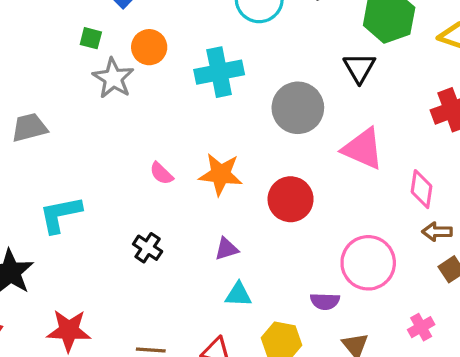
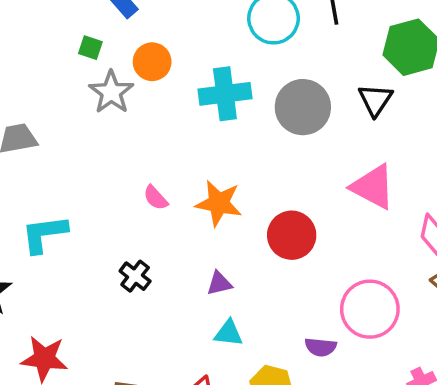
gray circle: (298, 108) -> (303, 107), moved

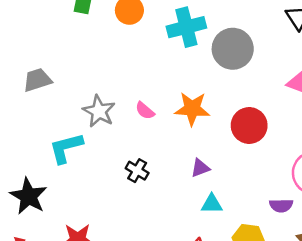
gray star: (111, 92) -> (99, 111), moved
gray circle: (303, 107) -> (233, 49), moved

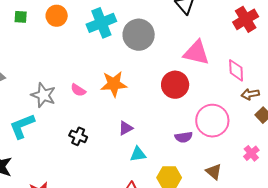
red circle: (249, 125) -> (175, 85), moved
purple semicircle: (281, 206) -> (184, 137), moved

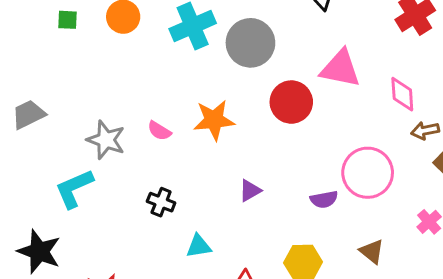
red circle: (175, 85) -> (291, 102), moved
purple triangle: (126, 128) -> (250, 191), moved
cyan triangle: (138, 154) -> (199, 246), moved

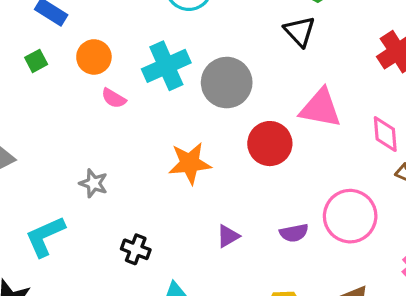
green square: (68, 20) -> (36, 61), turned -30
pink semicircle: (159, 131) -> (114, 98), moved
gray star: (106, 140) -> (93, 183), moved, size x0.7
purple semicircle: (324, 199) -> (294, 233), moved

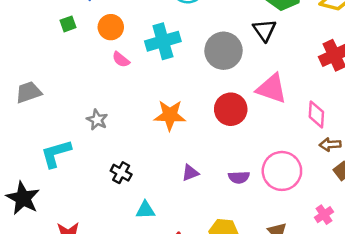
gray circle: (227, 83) -> (223, 51), moved

